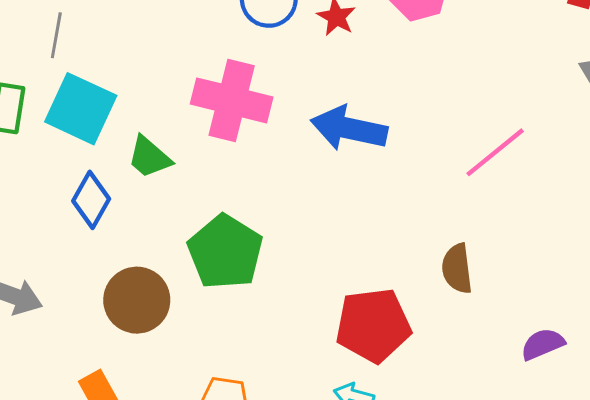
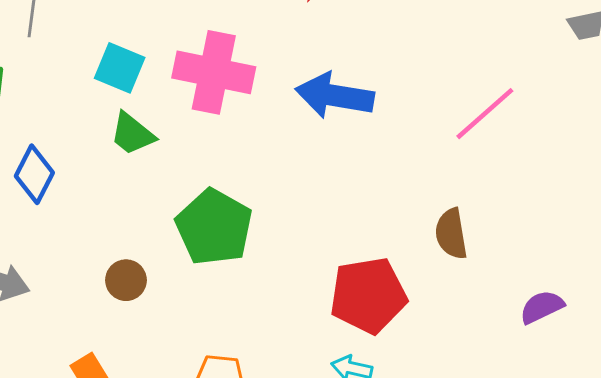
cyan square: (81, 109) -> (120, 68), moved, size x0.7
blue diamond: (91, 200) -> (34, 174), moved
brown circle: (137, 300) -> (126, 280), size x0.6

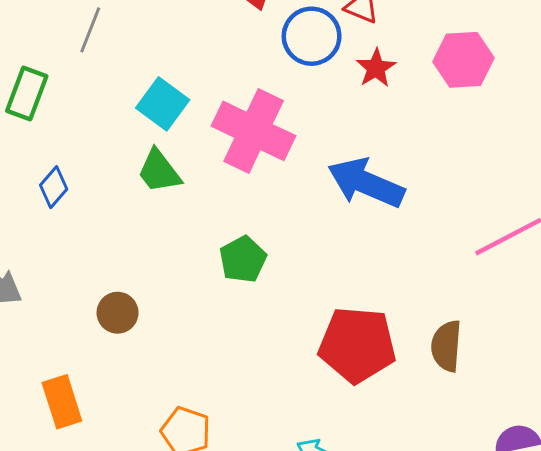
blue diamond: (34, 174) -> (54, 187), size x0.7
green pentagon: (214, 227) -> (243, 259), moved, size x0.6
red pentagon: (368, 295) -> (357, 345), moved

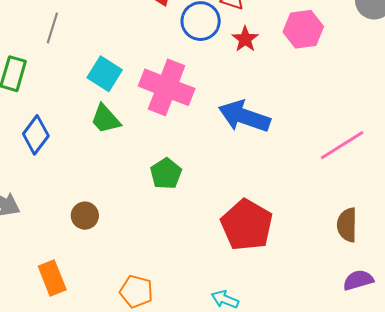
blue diamond: (54, 187) -> (36, 135), size x1.4
red pentagon: (357, 345) -> (247, 225), turned 30
brown semicircle: (446, 346) -> (347, 225), moved

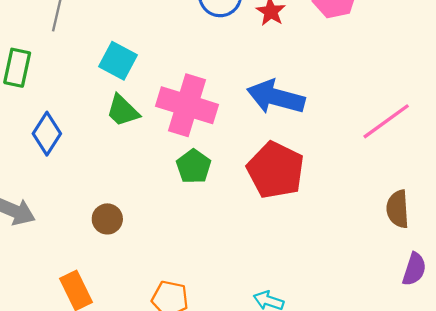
pink cross: (167, 87) -> (187, 105), moved
red pentagon: (247, 225) -> (275, 170), moved
purple semicircle: (358, 280) -> (414, 269), turned 128

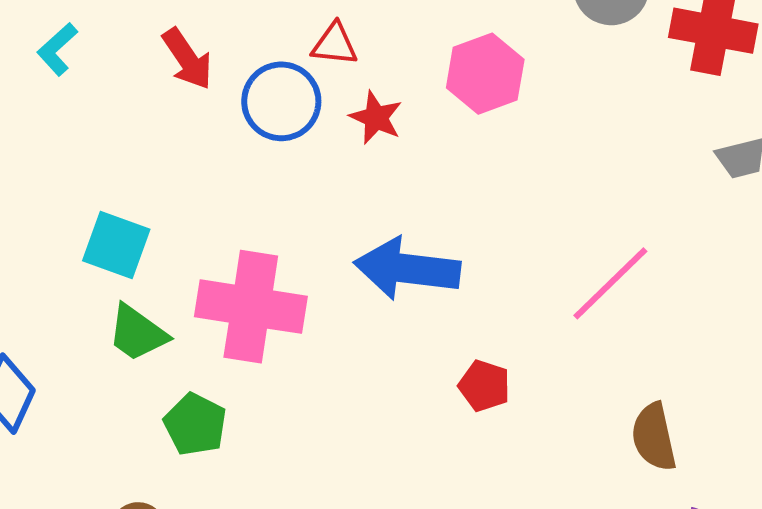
green pentagon: (194, 166) -> (195, 424), moved
red pentagon: (275, 170) -> (484, 386), moved, size x0.5

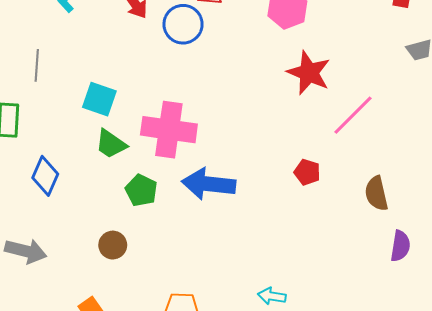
red star: (376, 118) -> (309, 73), moved, size x1.6
blue arrow: (407, 269) -> (209, 184), moved
red pentagon: (484, 386) -> (307, 172), moved

